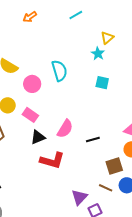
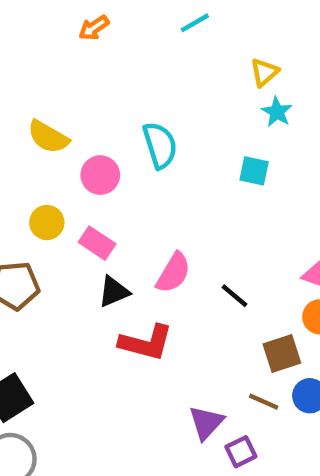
cyan star: (98, 54) -> (277, 112), moved
black line: (93, 139) -> (235, 296), turned 56

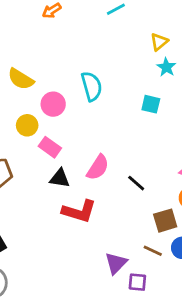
yellow circle: (47, 223) -> (27, 125), moved
black triangle: (114, 292) -> (60, 178), turned 30
purple square: (241, 452) -> (137, 282), turned 30

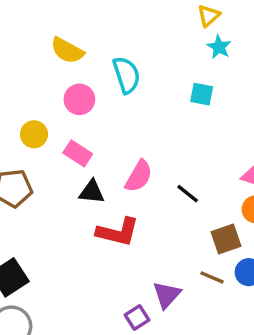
yellow semicircle: (21, 79) -> (67, 50), moved
yellow circle: (27, 125) -> (34, 134), moved
purple square: (137, 282) -> (137, 318), moved, turned -36

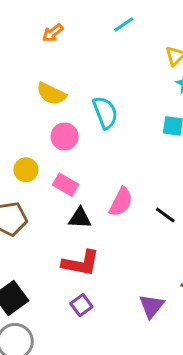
red L-shape: (118, 232) -> (81, 263), moved
purple square: (137, 318) -> (81, 305), moved

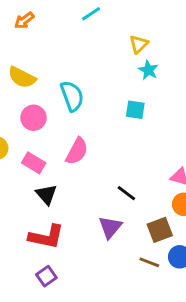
pink semicircle: (121, 202) -> (77, 151), moved
black triangle: (80, 218) -> (46, 194), turned 45
purple triangle: (152, 306) -> (110, 227), moved

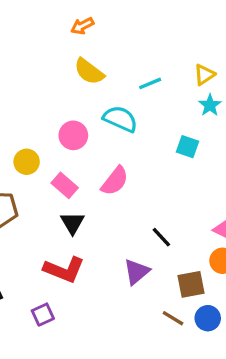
cyan line: (91, 14) -> (150, 83), moved
yellow semicircle: (22, 77) -> (89, 71), moved
cyan semicircle: (72, 96) -> (120, 119), turned -56
purple square: (46, 276) -> (43, 315), moved

